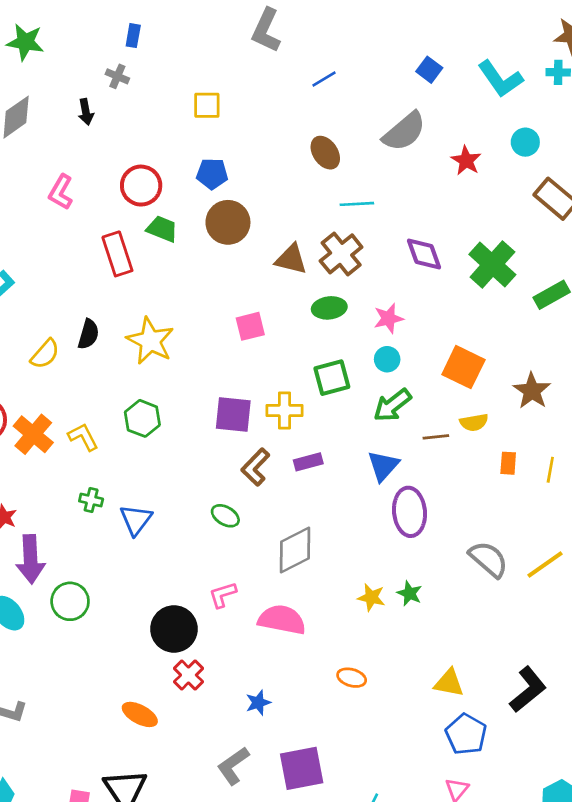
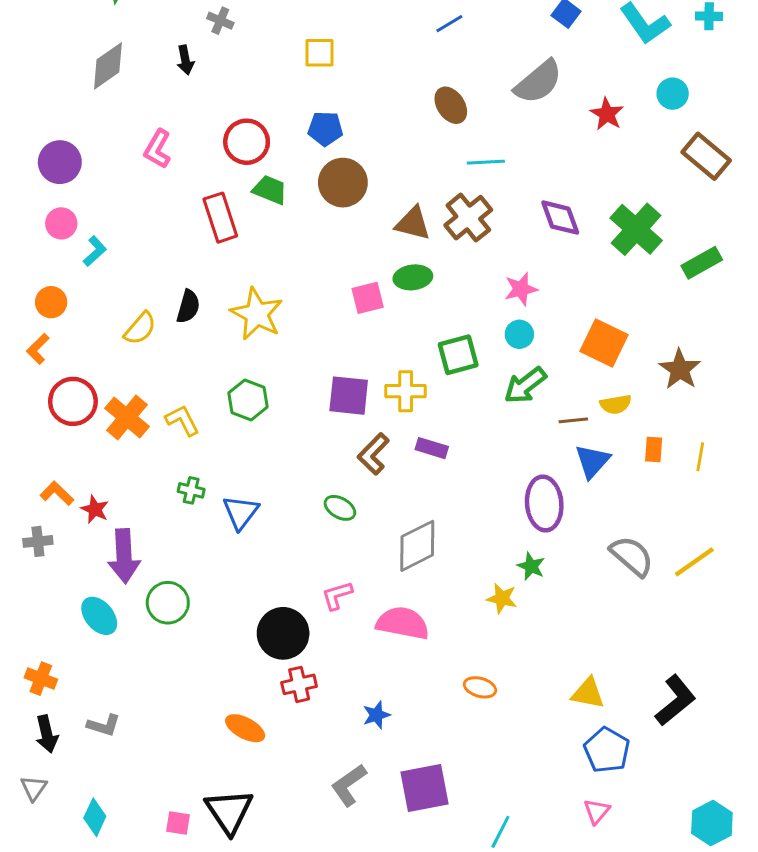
green ellipse: (329, 308) -> (413, 277), moved
purple rectangle: (308, 462) -> (432, 448), turned 32
blue triangle: (383, 466) -> (592, 461), moved
green star: (410, 593) -> (531, 566), moved
red cross: (188, 675) -> (299, 684), turned 32

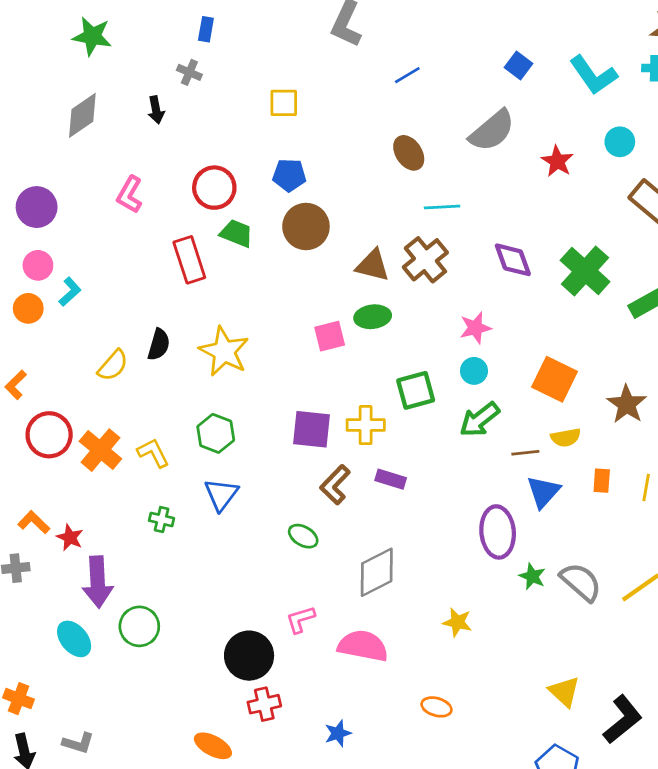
orange circle: (51, 302) -> (28, 308), moved
blue triangle: (241, 512) -> (221, 494), moved
green star: (531, 566) -> (532, 576), moved
yellow triangle: (588, 693) -> (564, 692), moved, turned 32

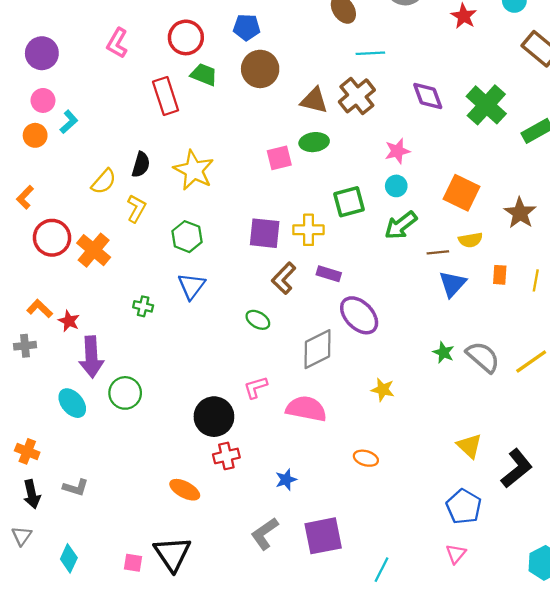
yellow L-shape: (153, 453) -> (136, 208), moved, turned 56
purple ellipse: (498, 532) -> (359, 315), moved, turned -39

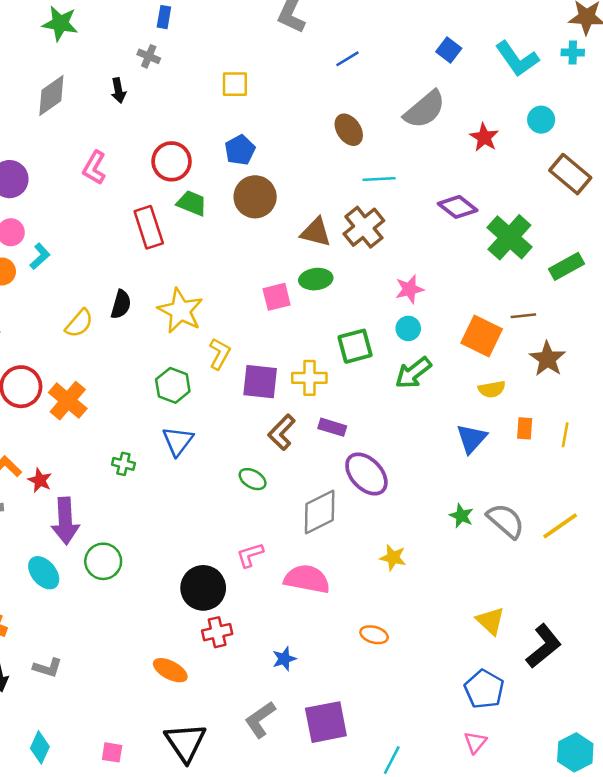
blue pentagon: (247, 27) -> (240, 150), turned -30
purple diamond: (428, 96) -> (458, 207), moved, turned -32
yellow L-shape: (136, 208) -> (220, 354), moved
brown line: (438, 252) -> (523, 316), moved
black triangle: (172, 554) -> (185, 742), moved

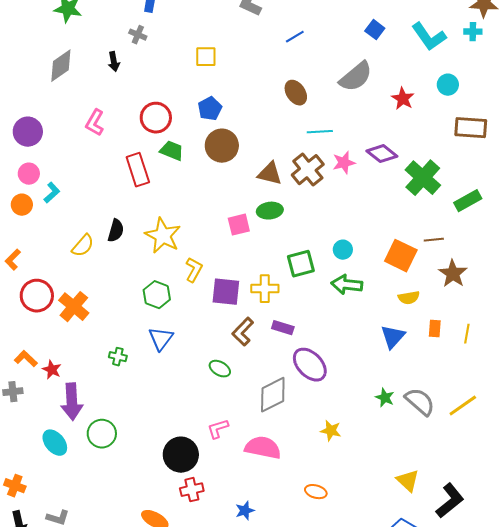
brown rectangle: (570, 174) -> (471, 128), turned -36
pink star: (409, 289) -> (344, 163), moved
green arrow: (413, 373) -> (347, 285), turned 44

